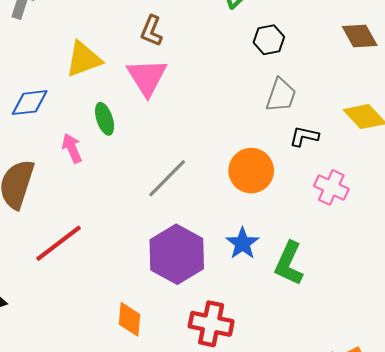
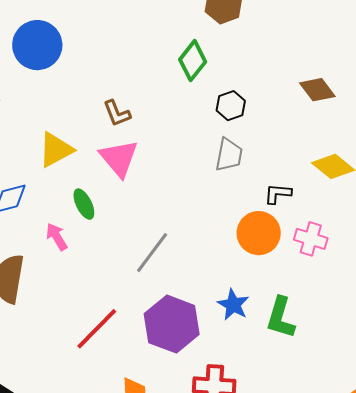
brown L-shape: (151, 31) -> (117, 113), turned -36
gray trapezoid: (281, 95) -> (229, 155), moved
orange circle: (251, 171) -> (259, 233), moved
red line: (59, 243) -> (97, 329), moved

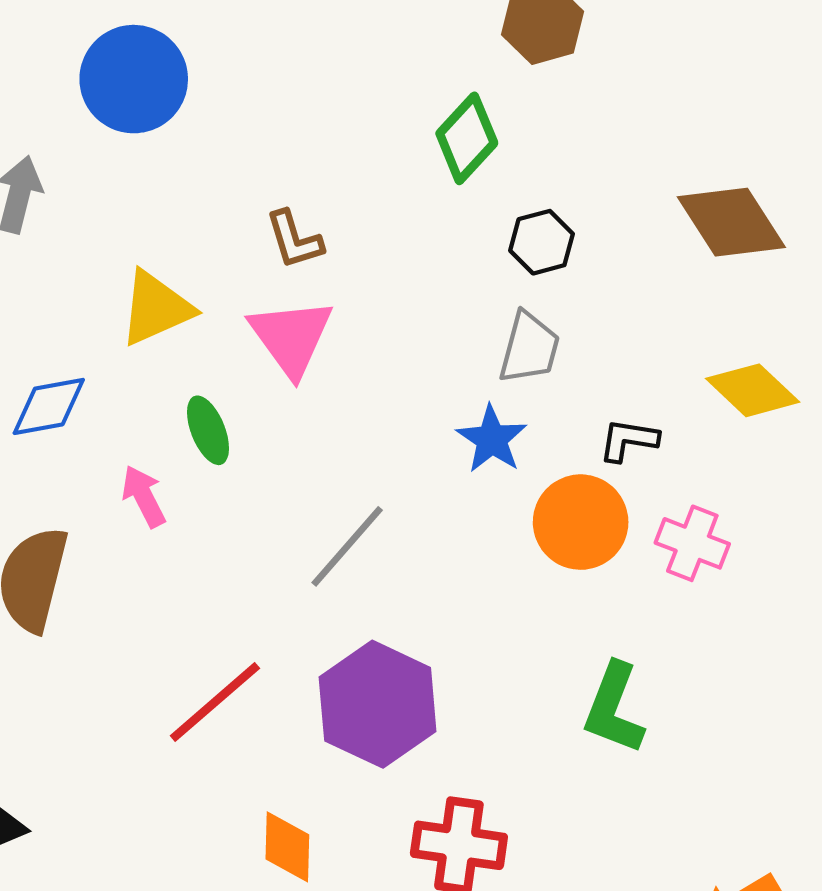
brown diamond: (317, 90) -> (731, 222), size x1.4
blue star: (233, 305) -> (492, 439), moved

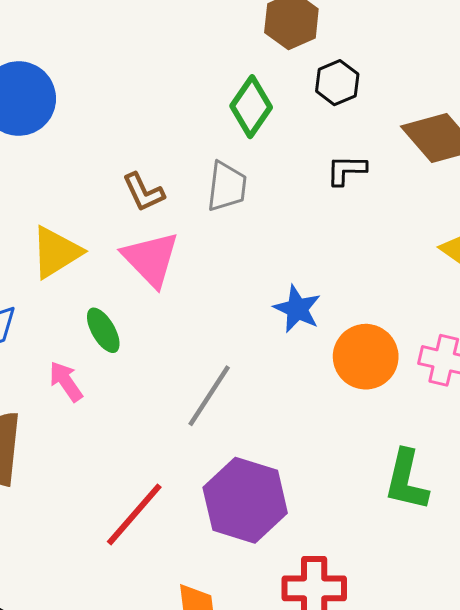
black hexagon: (542, 242) -> (337, 83), moved
gray trapezoid: (529, 348) -> (227, 186), moved
black L-shape: (628, 440) -> (346, 170), moved

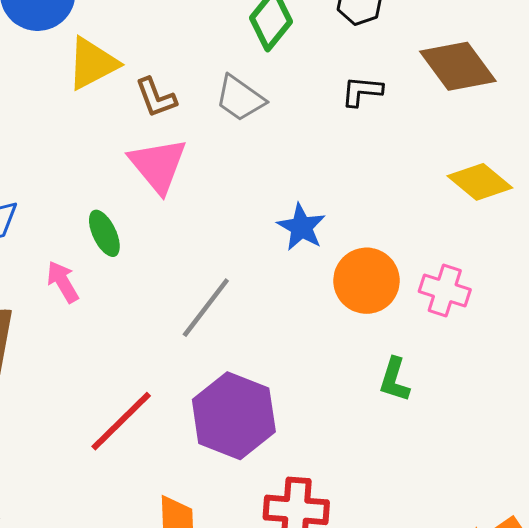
gray trapezoid: (227, 186) -> (240, 98), turned 114
yellow triangle: (56, 252) -> (92, 63), moved
green L-shape: (406, 480) -> (394, 380), moved, size x0.7

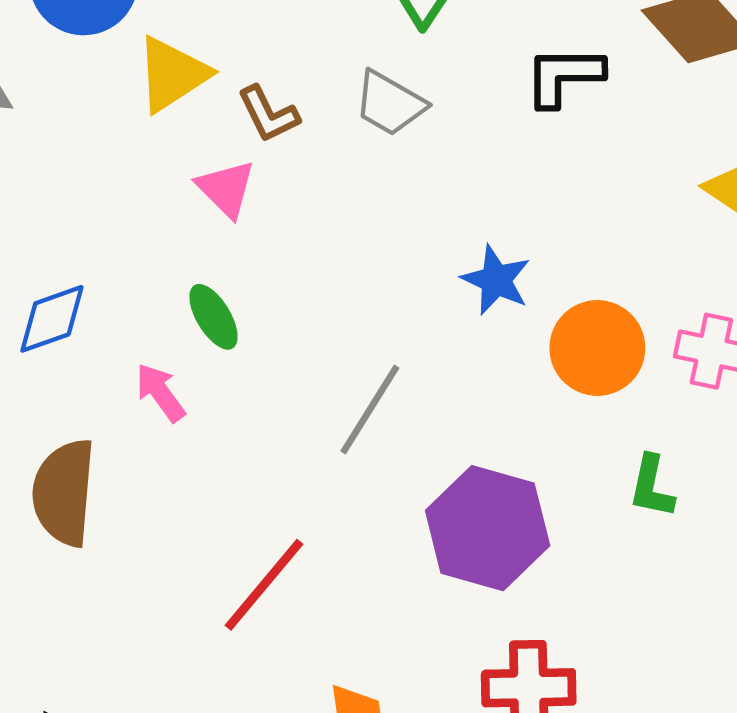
black L-shape: (362, 91) -> (564, 76), size x1.4
pink triangle: (158, 165) -> (226, 189), moved, size x0.7
purple hexagon: (234, 416) -> (488, 528), moved

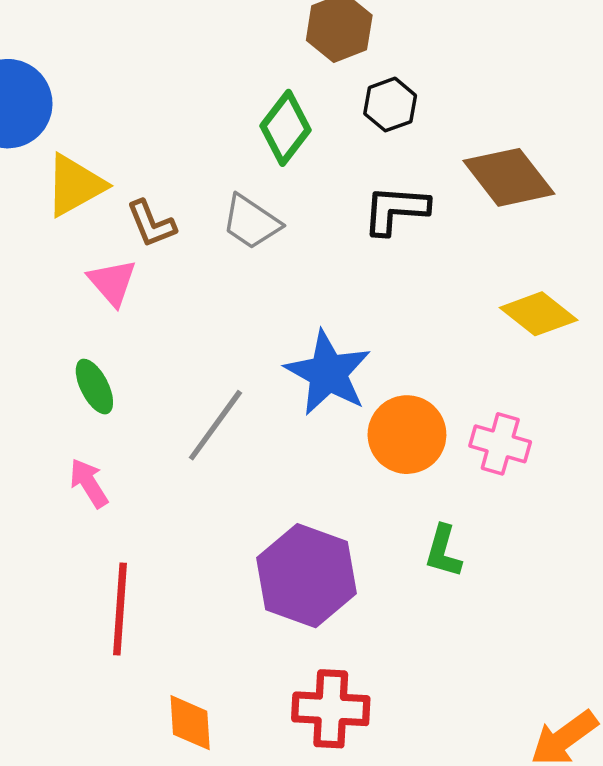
blue star: (496, 280) -> (328, 373), size x1.5
pink arrow: (160, 392) -> (89, 483), moved
gray line: (370, 409) -> (215, 425), moved
red line: (264, 585) -> (120, 609), turned -40

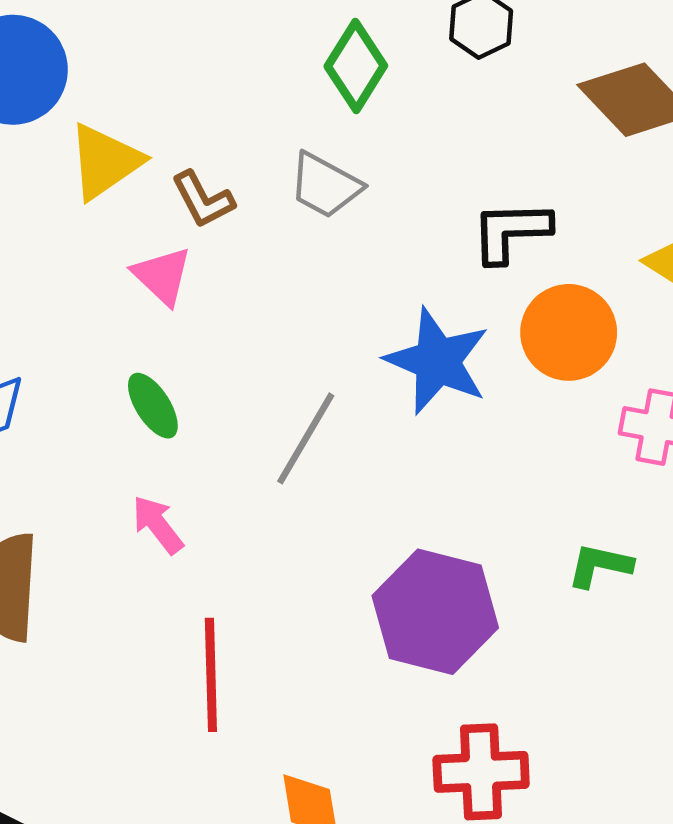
black L-shape: (396, 210) -> (511, 232), moved
orange circle: (407, 435) -> (569, 332), moved
green L-shape: (443, 551) -> (600, 565), turned 92

